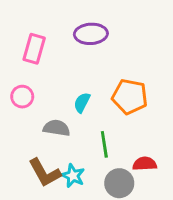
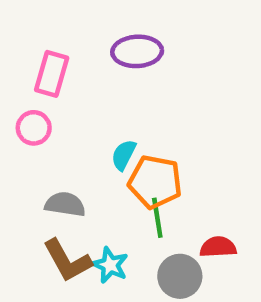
pink circle: (22, 97) -> (34, 128), moved
orange pentagon: (130, 97) -> (155, 182), moved
gray semicircle: (57, 128) -> (65, 204), moved

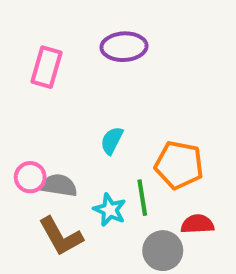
pink circle: (34, 128) -> (30, 177), moved
orange pentagon: (155, 182) -> (179, 165), moved
cyan star: (110, 265) -> (110, 210), moved

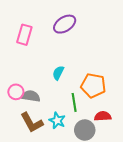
purple ellipse: (124, 47) -> (65, 24), turned -30
cyan star: (110, 210) -> (57, 120), moved

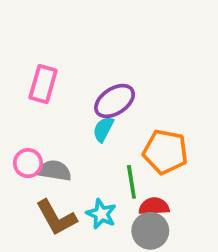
purple ellipse: (65, 24) -> (115, 101), moved
pink rectangle: (24, 35) -> (43, 84), moved
red semicircle: (103, 116) -> (154, 206), moved

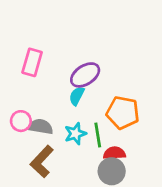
cyan star: (101, 214) -> (75, 134), moved, turned 30
brown L-shape: (56, 218) -> (42, 162), turned 72

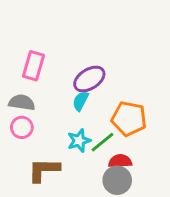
gray semicircle: (40, 127) -> (22, 102), moved
green line: (98, 135) -> (103, 142), turned 60
brown L-shape: (42, 162) -> (44, 170), turned 48

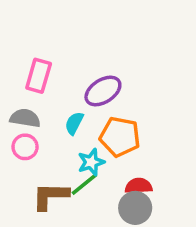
cyan semicircle: (81, 101) -> (74, 123), moved
orange pentagon: (129, 119) -> (120, 137), moved
green line: (103, 142) -> (84, 184), moved

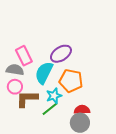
pink rectangle: (39, 76) -> (24, 56), moved, turned -42
cyan semicircle: (74, 123) -> (44, 73), size x1.6
brown L-shape: (50, 196) -> (27, 99), moved

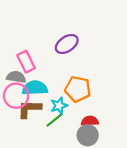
purple ellipse: (61, 54) -> (67, 44), moved
cyan semicircle: (44, 73) -> (35, 88), moved, turned 60
pink circle: (15, 87) -> (16, 96), size x1.5

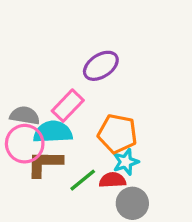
pink rectangle: (26, 62) -> (68, 106), moved, turned 70
cyan star: (59, 106) -> (126, 162), moved
red semicircle: (90, 121) -> (112, 180), moved

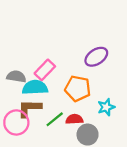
purple ellipse: (101, 66) -> (96, 57), moved
pink circle: (25, 144) -> (16, 122), moved
cyan star: (126, 162) -> (106, 107), moved

